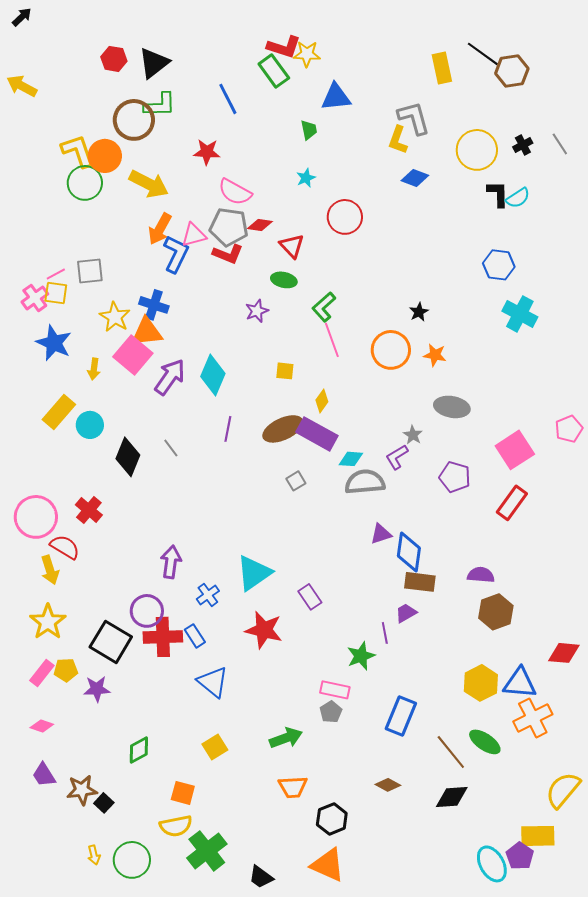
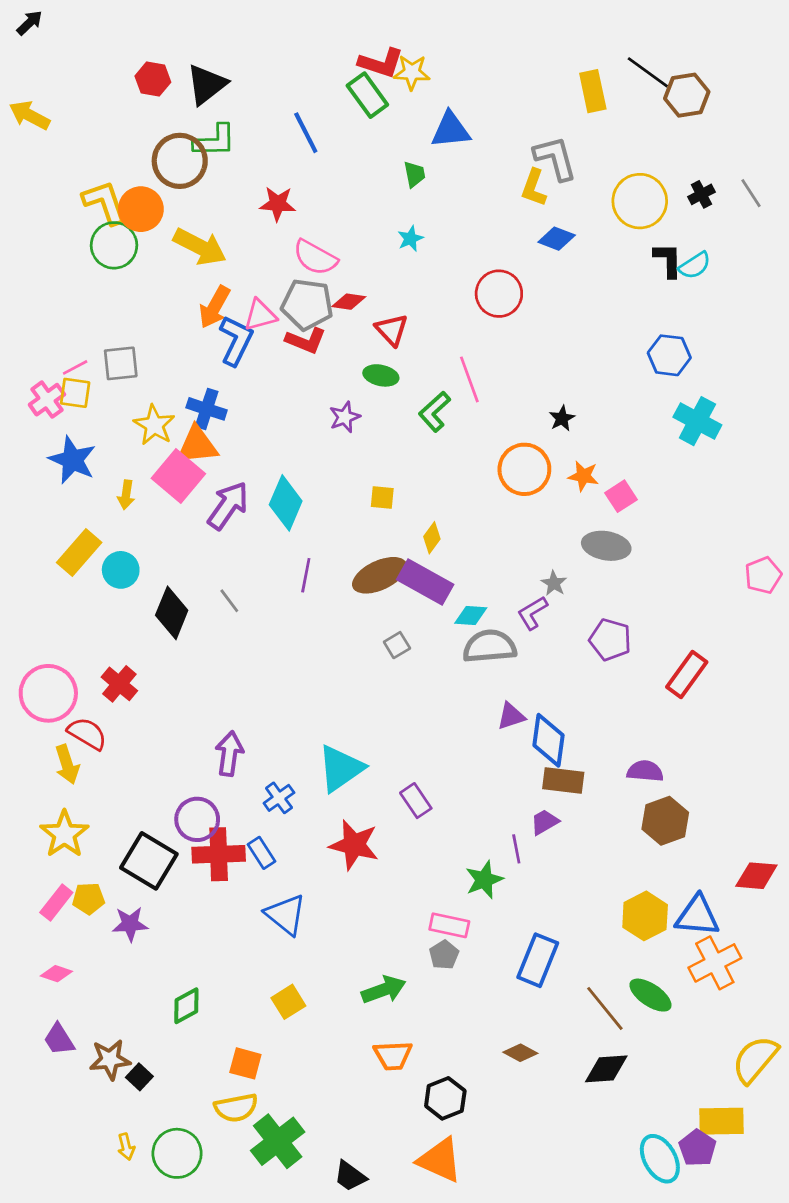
red circle: (345, 217) -> (499, 294), moved
pink line: (332, 340) -> (469, 379), moved
pink square: (515, 450) -> (621, 496), moved, size x0.6

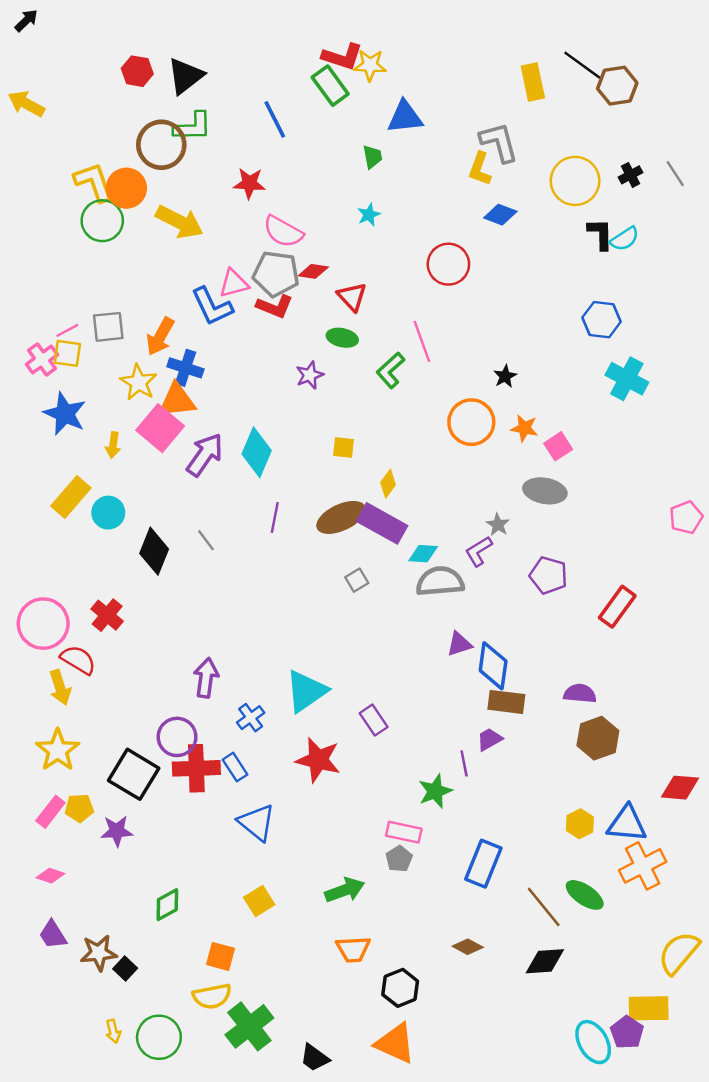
orange arrow: (215, 307) -> (160, 337), moved
blue L-shape: (236, 341) -> (212, 306), turned 129
yellow hexagon: (645, 916) -> (580, 824), size x0.7

